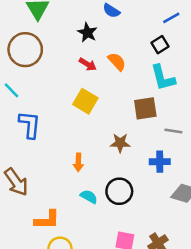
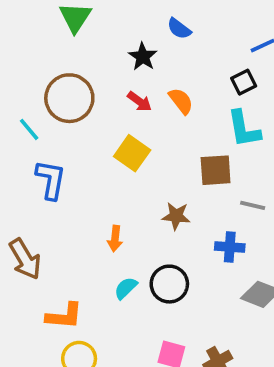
brown circle: (25, 50) -> (69, 98), moved
cyan semicircle: (89, 197) -> (126, 288), turned -78

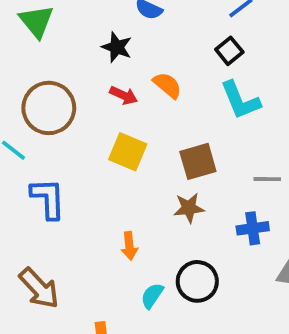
brown square: (216, 170) -> (198, 161), moved

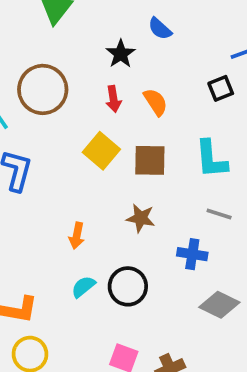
red arrow: (124, 95) -> (113, 99), turned 40
cyan L-shape: (240, 100) -> (211, 159), moved
brown square: (198, 161) -> (150, 160), moved

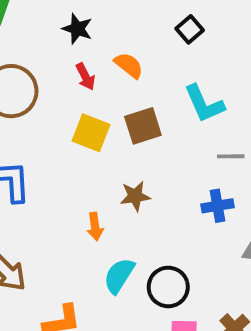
brown star: (141, 218) -> (135, 196), moved
black circle: (128, 286) -> (168, 287), moved
cyan semicircle: (83, 287) -> (119, 276), size x1.4

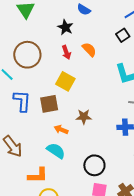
brown square: (143, 126) -> (49, 104), moved
orange arrow: (95, 227) -> (61, 130), turned 112
cyan semicircle: (119, 276) -> (56, 151), moved, turned 84

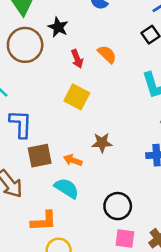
black star: (65, 27) -> (58, 27), moved
brown circle: (27, 55) -> (25, 45), moved
brown square: (49, 104) -> (40, 156), moved

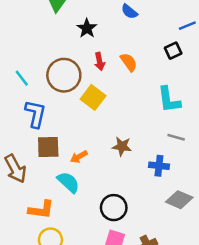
brown circle: (25, 45) -> (64, 75), moved
brown star: (102, 143) -> (122, 146), moved
orange arrow: (73, 160) -> (79, 157), turned -60

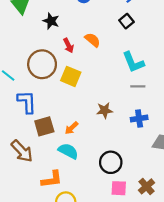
gray line: (176, 137) -> (138, 86), moved

